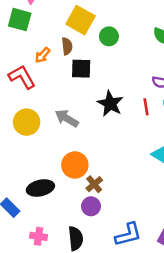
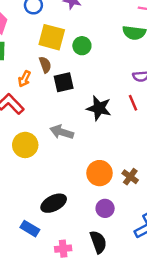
orange circle: (75, 165) -> (99, 173), moved
brown cross: (94, 184) -> (130, 177), moved

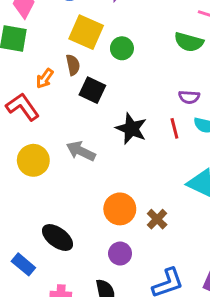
black square: (64, 82) -> (92, 90), turned 30
black ellipse: (54, 203) -> (57, 237), turned 55

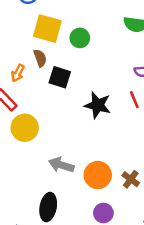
gray arrow: (81, 151) -> (61, 165), moved
yellow circle: (33, 160) -> (25, 128), moved
black ellipse: (57, 237) -> (48, 207), turned 72

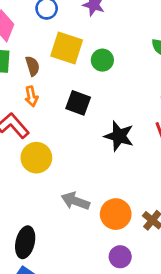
brown semicircle: (40, 58) -> (32, 66), moved
orange arrow: (18, 73) -> (31, 96), turned -42
black ellipse: (48, 207) -> (25, 242), moved

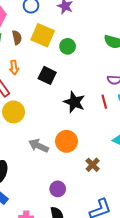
brown semicircle: (32, 66) -> (17, 38), moved
orange circle: (116, 214) -> (66, 141), moved
purple circle: (120, 257) -> (58, 189), moved

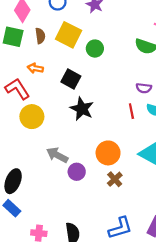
orange arrow: (14, 68) -> (35, 68), turned 104
black star: (74, 102) -> (82, 109), moved
orange circle: (66, 141) -> (108, 153), moved
purple circle: (58, 189) -> (77, 172), moved

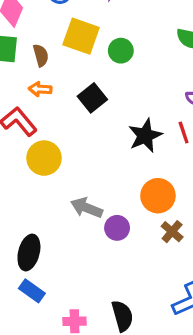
brown semicircle: (40, 36) -> (41, 55), moved
black square: (71, 79) -> (92, 98), turned 30
black star: (82, 109) -> (145, 136), moved, turned 30

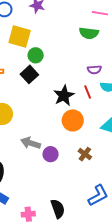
green circle: (121, 51) -> (36, 55), moved
orange circle: (158, 196) -> (73, 120), moved

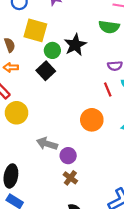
black star: (64, 96) -> (75, 45), moved
brown cross: (85, 154) -> (70, 178), moved

